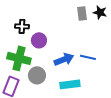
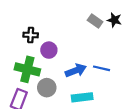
gray rectangle: (82, 13) -> (95, 21), turned -48

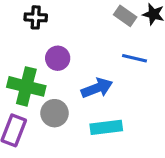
black cross: (31, 35) -> (36, 17), moved
blue line: (102, 68) -> (135, 58), moved

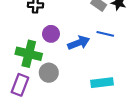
blue arrow: (97, 88) -> (79, 43), moved
cyan rectangle: (106, 127) -> (102, 83), moved

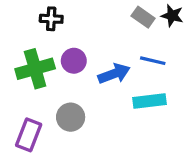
green cross: (29, 54) -> (35, 69), moved, turned -30
cyan rectangle: (102, 83) -> (150, 101), moved

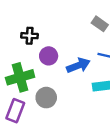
black cross: (51, 19) -> (30, 36), moved
green cross: (35, 69) -> (20, 77), moved

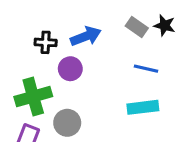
blue arrow: (78, 65) -> (86, 36), moved

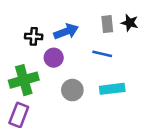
gray rectangle: (137, 27) -> (107, 24), turned 49
blue line: (146, 69) -> (102, 54), moved
gray circle: (67, 123) -> (72, 90), moved

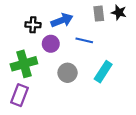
blue line: (102, 54) -> (84, 40), moved
cyan rectangle: (112, 89) -> (103, 72), turned -50

